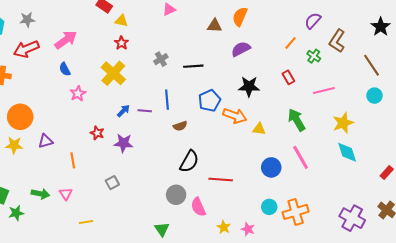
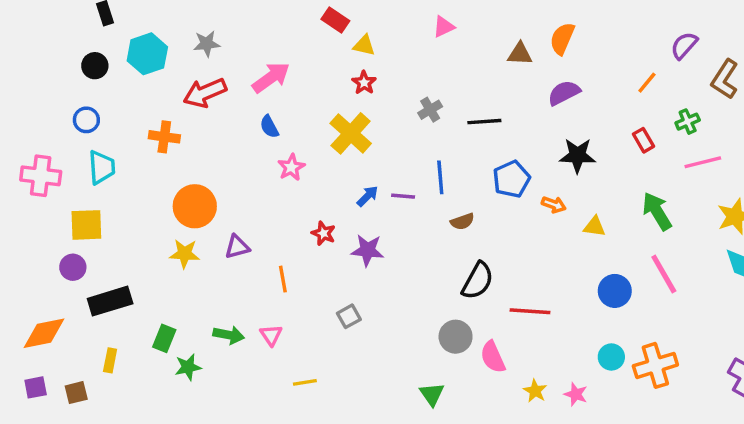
green cross: (314, 56) -> (688, 122), moved, turned 32
orange arrow: (235, 116) -> (554, 205), size x0.6

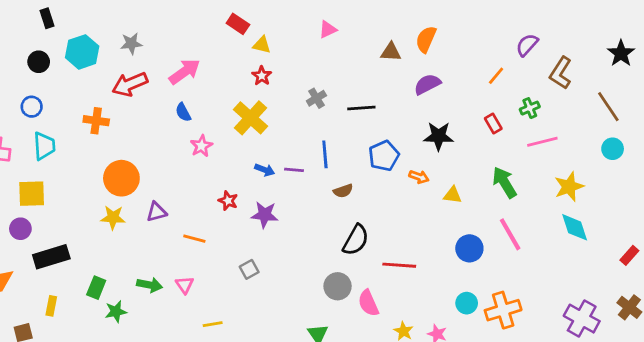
blue arrow: (367, 196) -> (265, 170), turned 66
orange line: (283, 279) -> (194, 239), turned -65

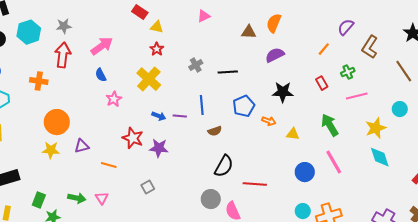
red arrow: (130, 84) -> (63, 55), turned 120
cyan circle: (613, 149) -> (400, 109), moved
red star: (228, 201) -> (133, 138), size x1.5

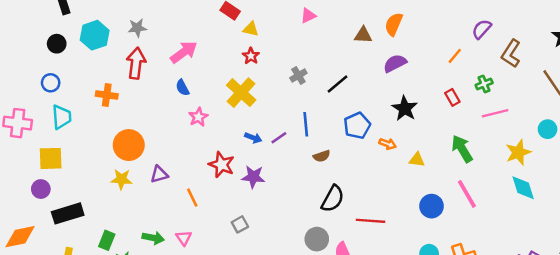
black line: (228, 72) -> (338, 84), turned -36
black star: (283, 92) -> (405, 108), turned 30
purple line: (180, 116) -> (279, 138), turned -40
orange line: (109, 165) -> (192, 198), turned 49

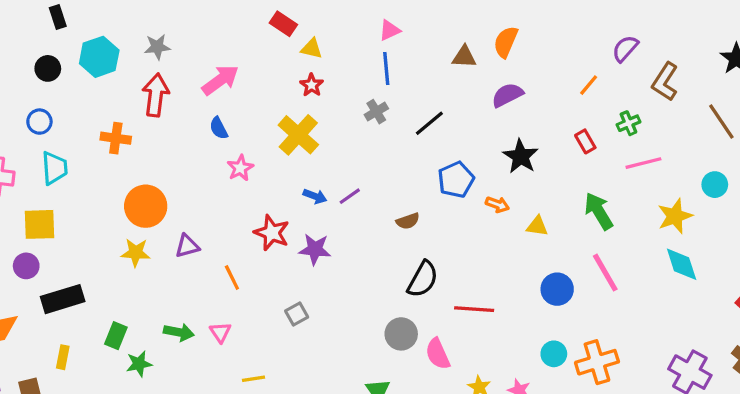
blue line: (306, 124) -> (386, 68), moved

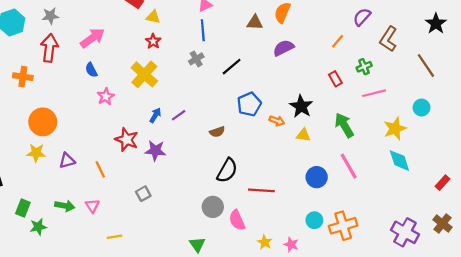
black star: (521, 156) -> (301, 106), moved
blue arrow: (315, 196) -> (155, 115), turned -80
purple triangle: (187, 246) -> (67, 161), moved

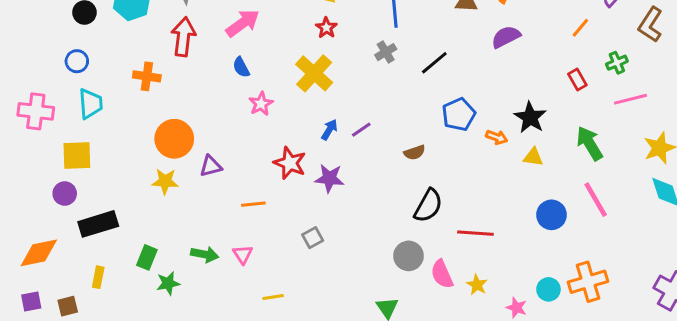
purple triangle: (67, 161) -> (211, 166), moved
orange line: (100, 169) -> (253, 204), turned -70
cyan circle: (314, 220) -> (548, 289), moved
yellow star: (265, 242) -> (477, 285), moved

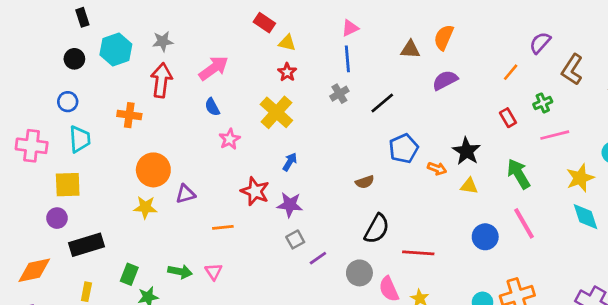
purple line: (361, 130) -> (318, 258), moved
gray square: (313, 238) -> (295, 239), moved

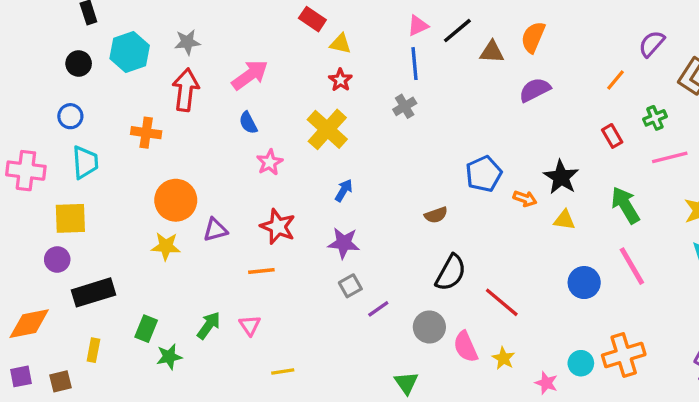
black line: (382, 103) -> (457, 31), moved
red star: (255, 191) -> (278, 227), moved
red line: (418, 253) -> (502, 302), turned 36
green arrow: (180, 272) -> (209, 325), turned -65

